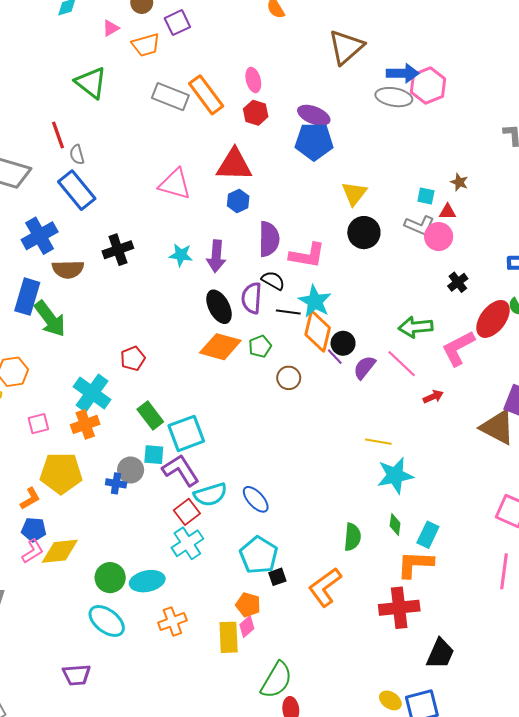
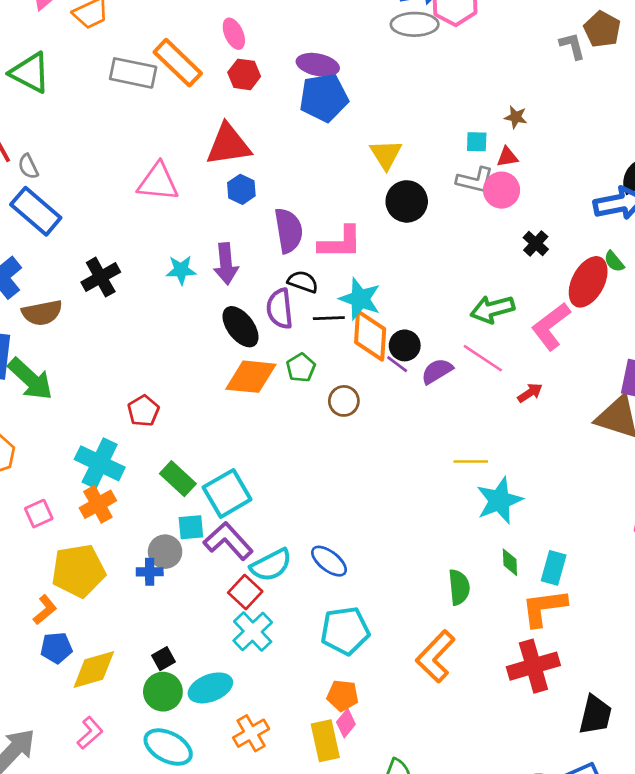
purple semicircle: (364, 367) -> (437, 371), turned 30
pink L-shape: (33, 551) -> (90, 733), moved
cyan pentagon: (259, 555) -> (345, 631), turned -30
black square: (277, 577) -> (164, 659), moved

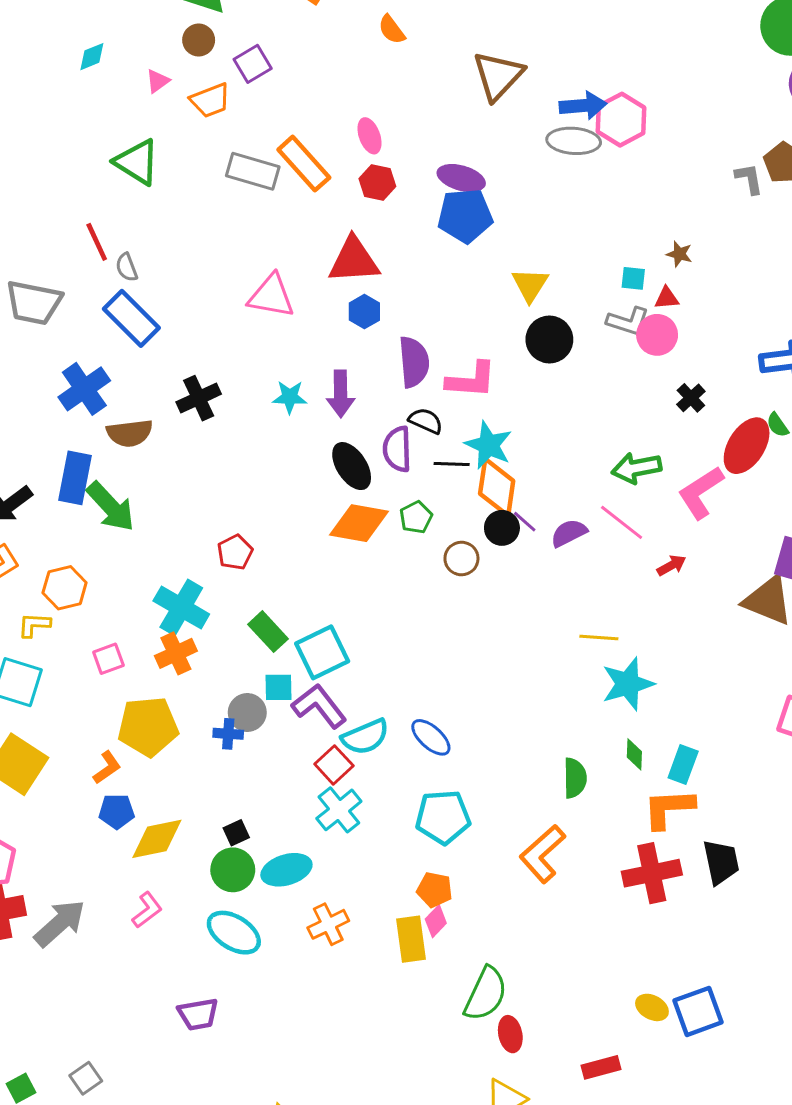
black circle: (405, 345) -> (502, 528), moved
black trapezoid: (595, 715) -> (721, 862), moved, turned -30

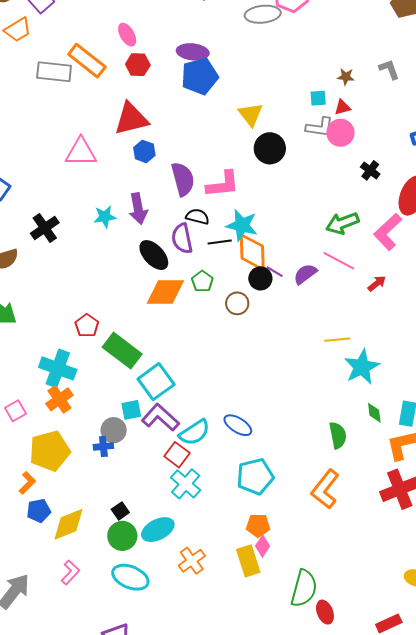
gray L-shape: (749, 179) -> (389, 69), moved
green rectangle: (268, 632) -> (122, 351), moved, size x1.4

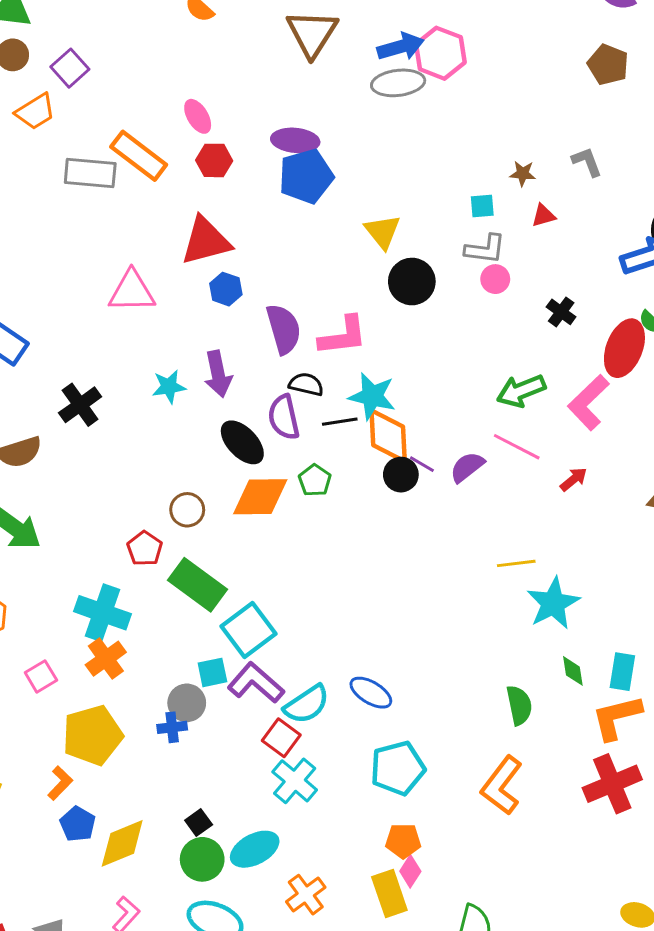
red triangle: (342, 107) -> (543, 216), moved
pink circle: (340, 133) -> (495, 279), moved, size x0.7
brown circle: (237, 303) -> (187, 510), moved
blue pentagon: (39, 511) -> (78, 824), turned -30

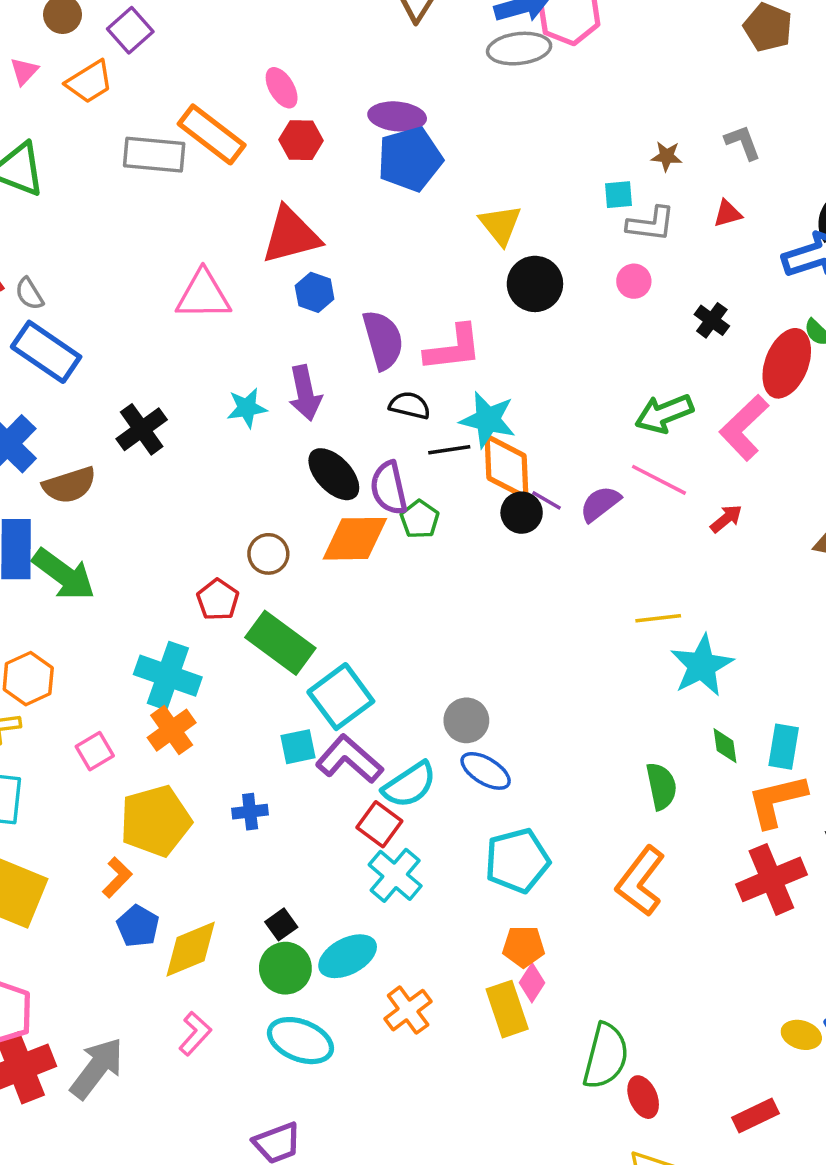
red triangle: (543, 216) -> (728, 214), moved
gray L-shape: (485, 249) -> (651, 224), moved
purple semicircle: (284, 417) -> (389, 488), moved
gray circle: (187, 703) -> (466, 720), moved

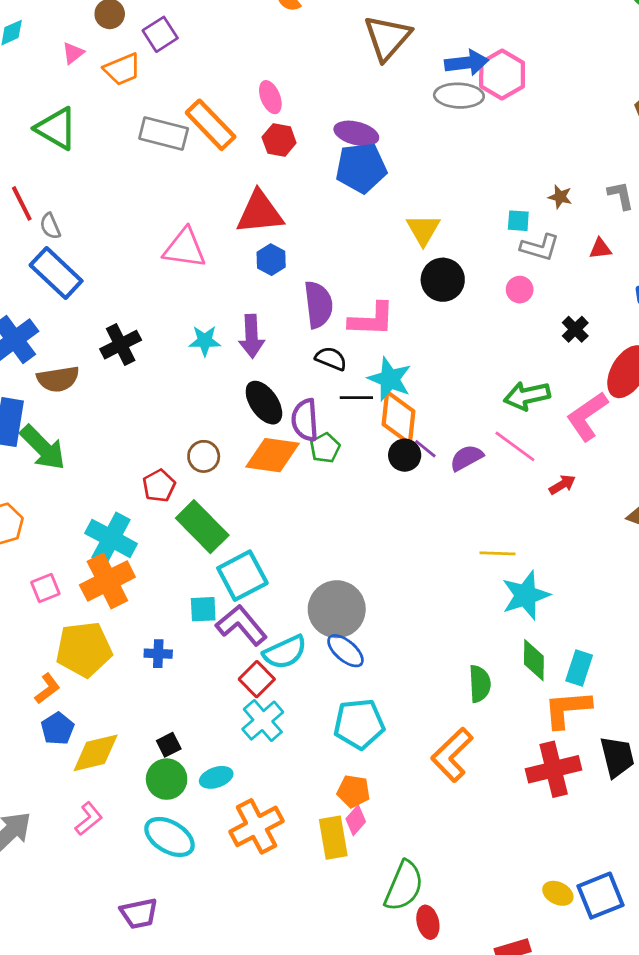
gray circle: (466, 720) -> (337, 609), size x1.6
orange cross: (172, 730) -> (107, 581), size x1.4
green diamond: (725, 746) -> (534, 660), size x1.4
cyan ellipse: (348, 956) -> (216, 777), size x0.7
orange cross: (408, 1010) -> (256, 826), size x1.4

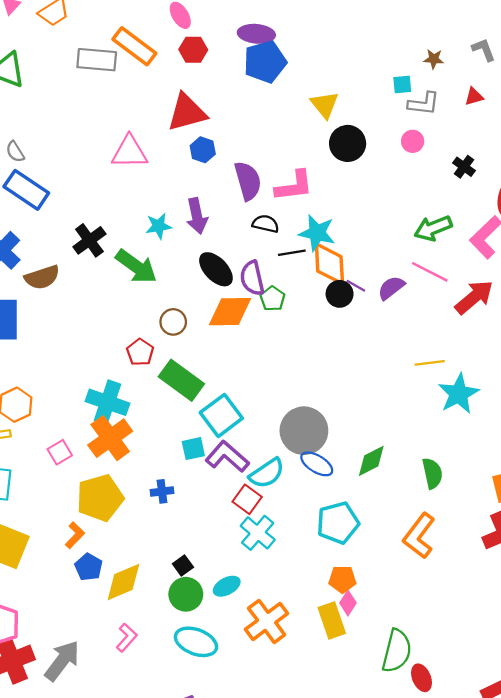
green arrow: (43, 448) -> (136, 266), moved
red arrow: (562, 485) -> (474, 297), size x1.8
green diamond: (534, 660) -> (371, 461), moved, turned 72

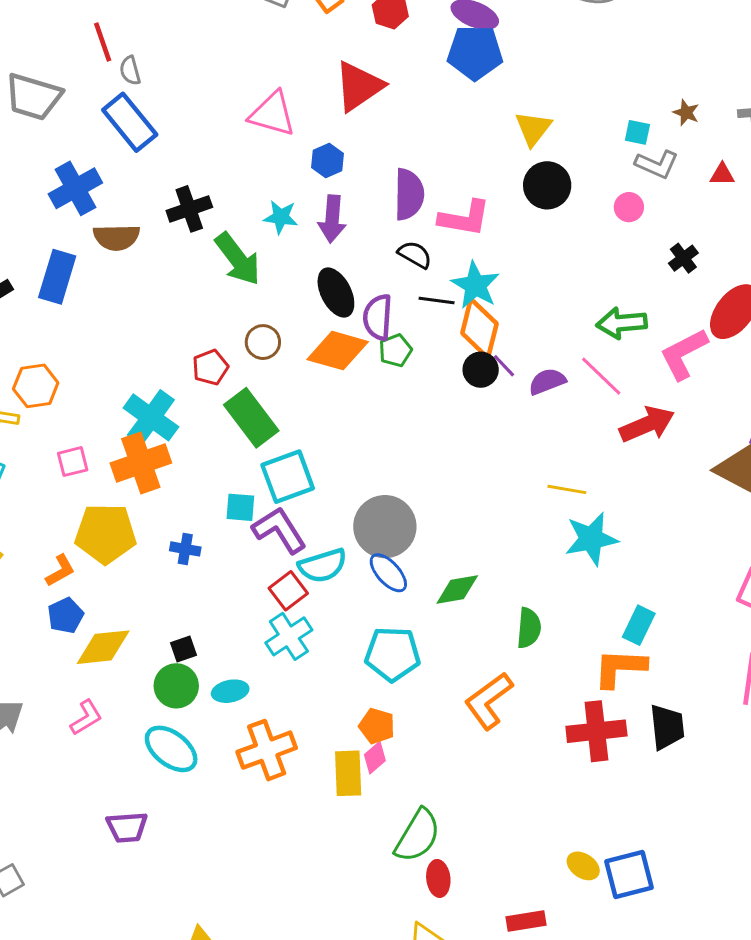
red triangle: (187, 112) -> (359, 86), turned -36
blue hexagon: (203, 150) -> (328, 160), moved

